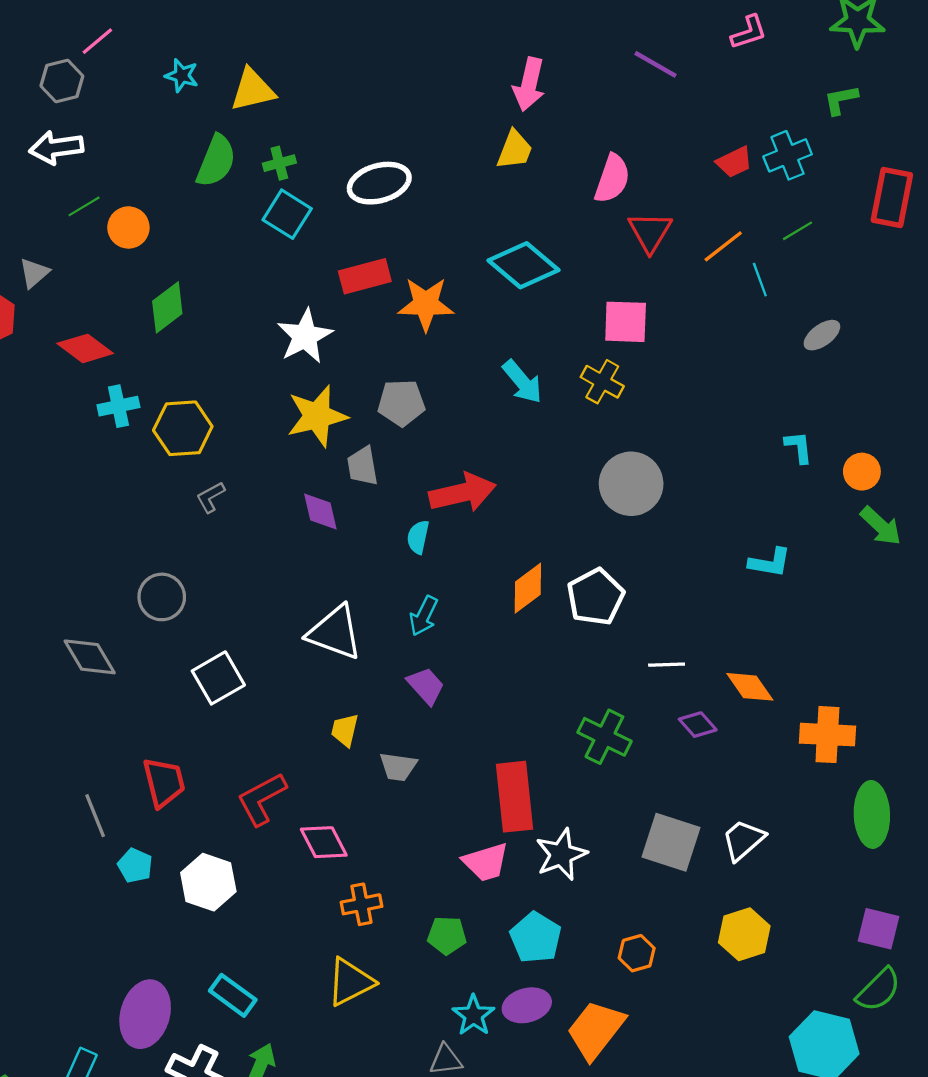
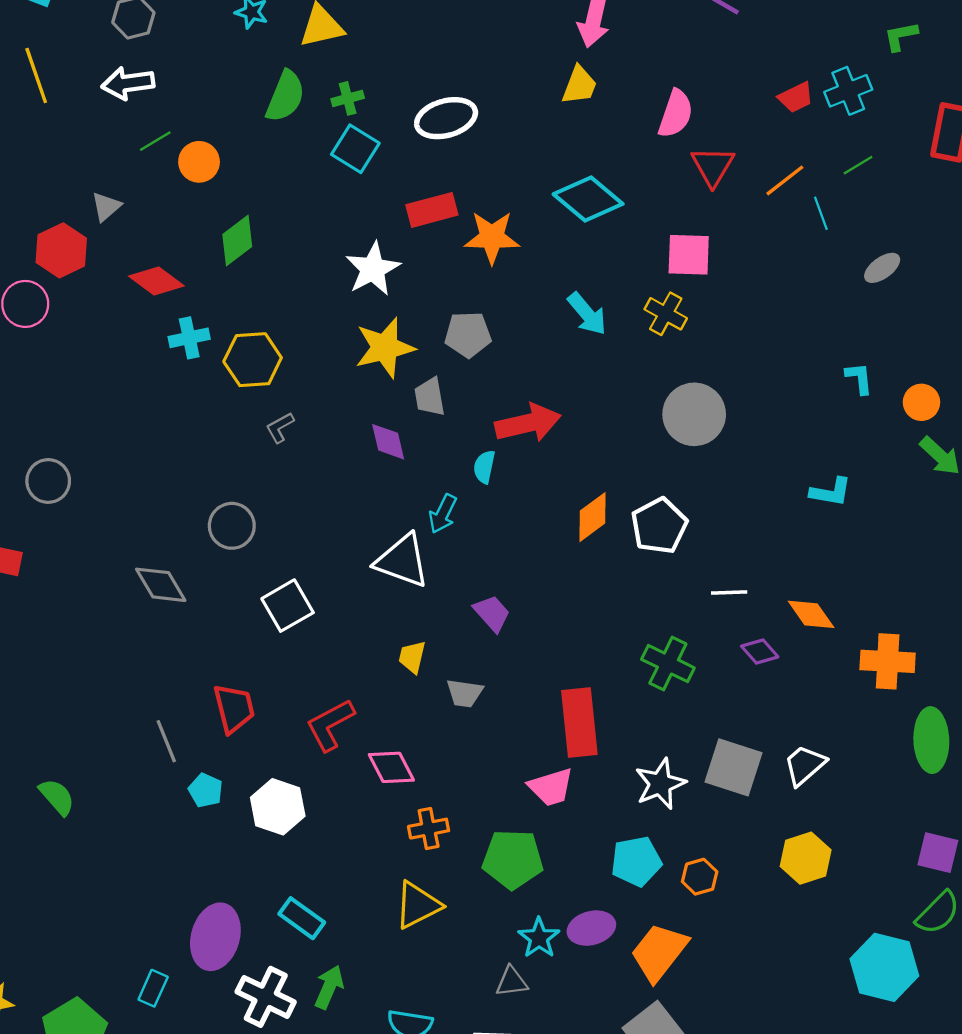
cyan arrow: (424, 616) -> (443, 514), moved
white star: (561, 854) -> (660, 784), moved
green pentagon: (447, 935) -> (513, 859), size x1.6
cyan pentagon: (536, 938) -> (636, 861), moved, turned 30

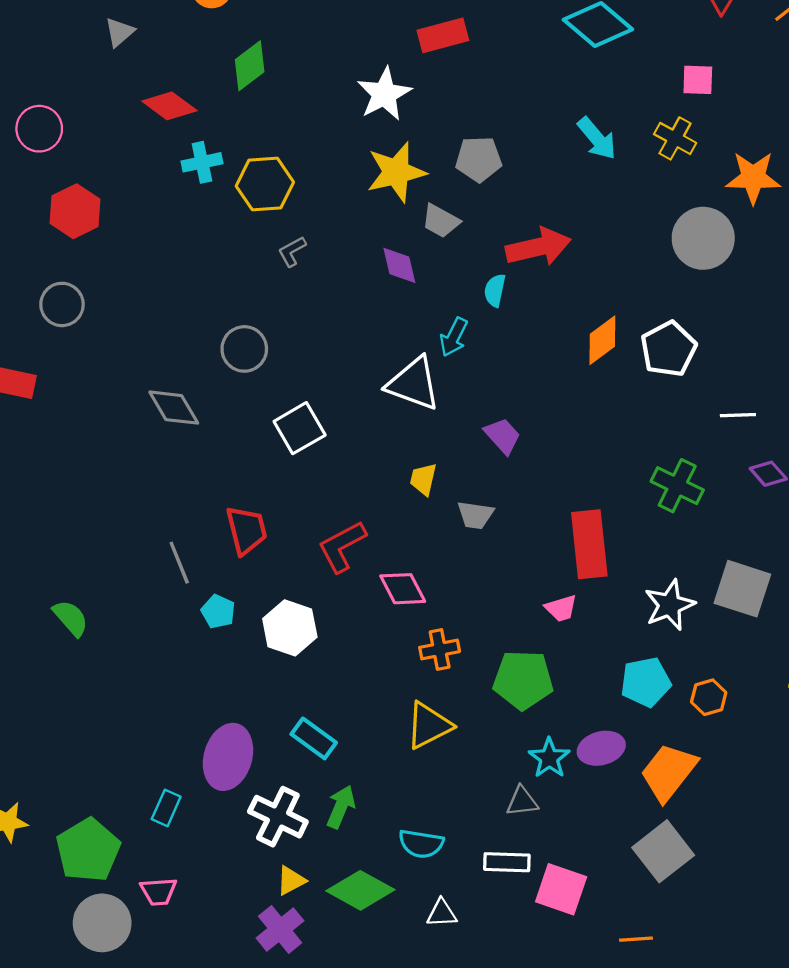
orange star: (492, 237) -> (753, 178), moved
red hexagon: (61, 250) -> (75, 211), moved
pink square: (689, 255) -> (698, 80), size x0.7
gray trapezoid: (430, 397) -> (441, 221), turned -51
pink trapezoid: (551, 787) -> (561, 608), size x0.7

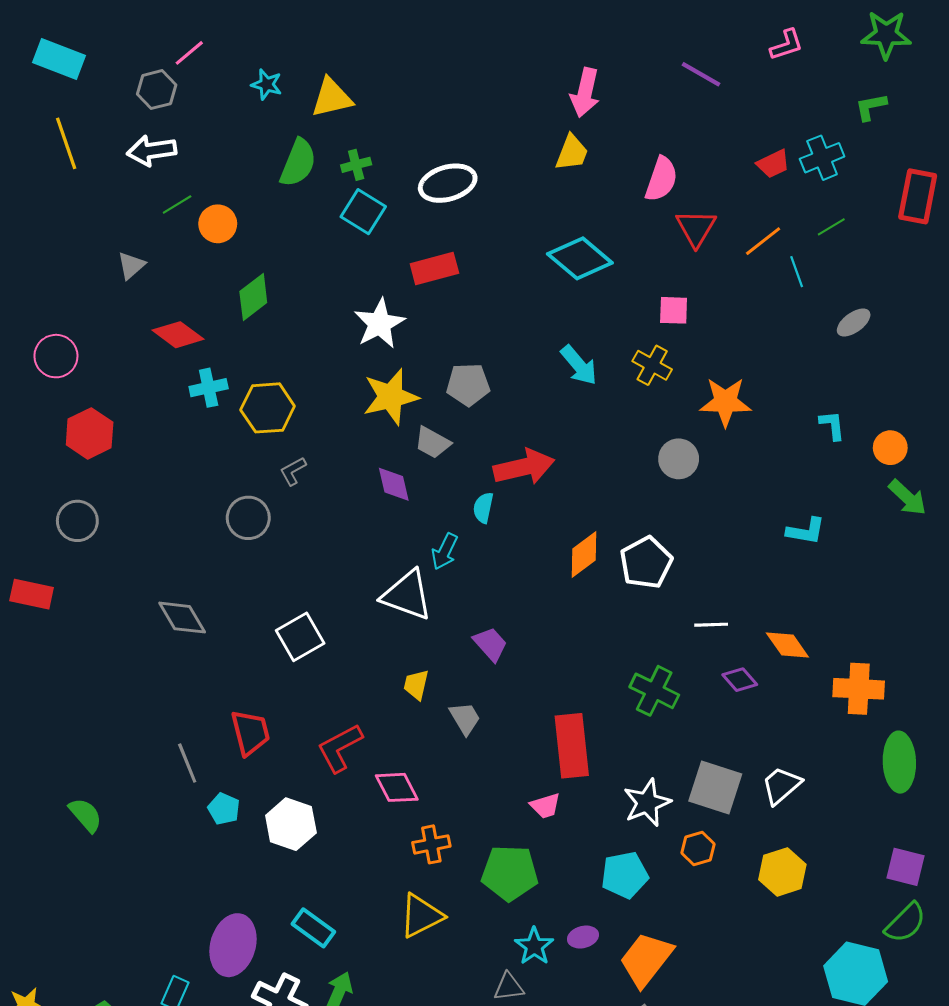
gray circle: (703, 238) -> (679, 459), size x0.7
gray circle: (244, 349) -> (248, 518), moved
gray trapezoid: (475, 515) -> (465, 718), turned -129
orange hexagon: (709, 697) -> (698, 849), moved
purple ellipse: (601, 748) -> (583, 937), size x0.7

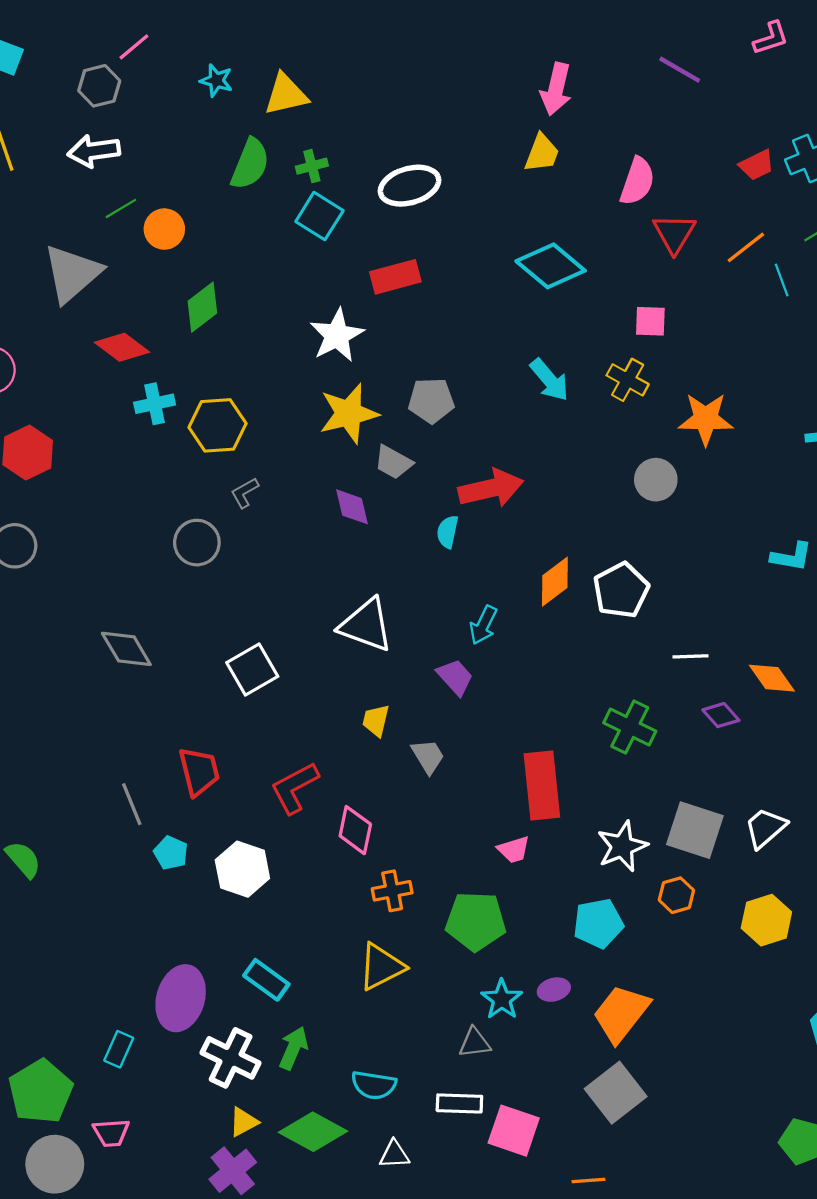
gray triangle: (131, 266) -> (72, 274), size x2.0
cyan arrow: (445, 551) -> (483, 625), moved
pink diamond: (397, 787) -> (355, 830), turned 39

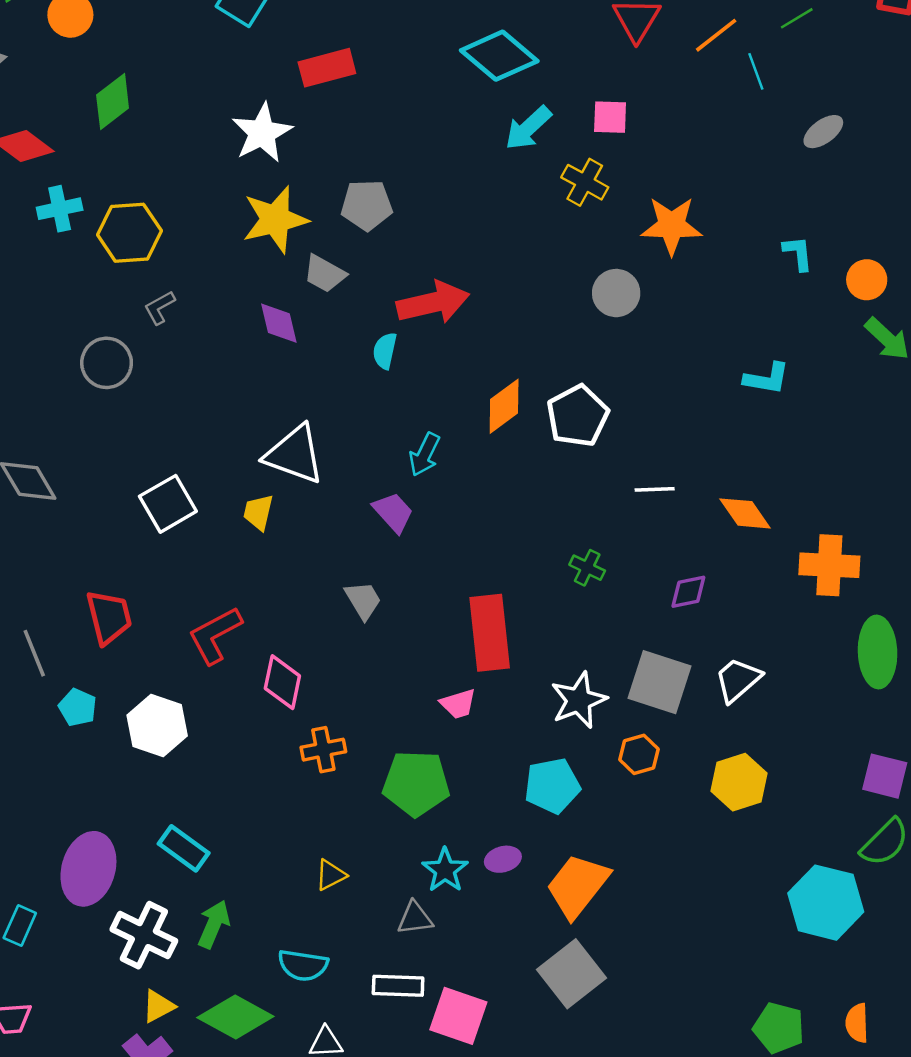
cyan arrow: (549, 380) -> (528, 128), moved, turned 87
purple diamond: (721, 715) -> (688, 592), moved, turned -60
yellow trapezoid: (376, 720) -> (258, 512), moved
green cross: (630, 727) -> (587, 568), size x0.6
yellow triangle: (381, 967) -> (331, 875), moved, size x0.6

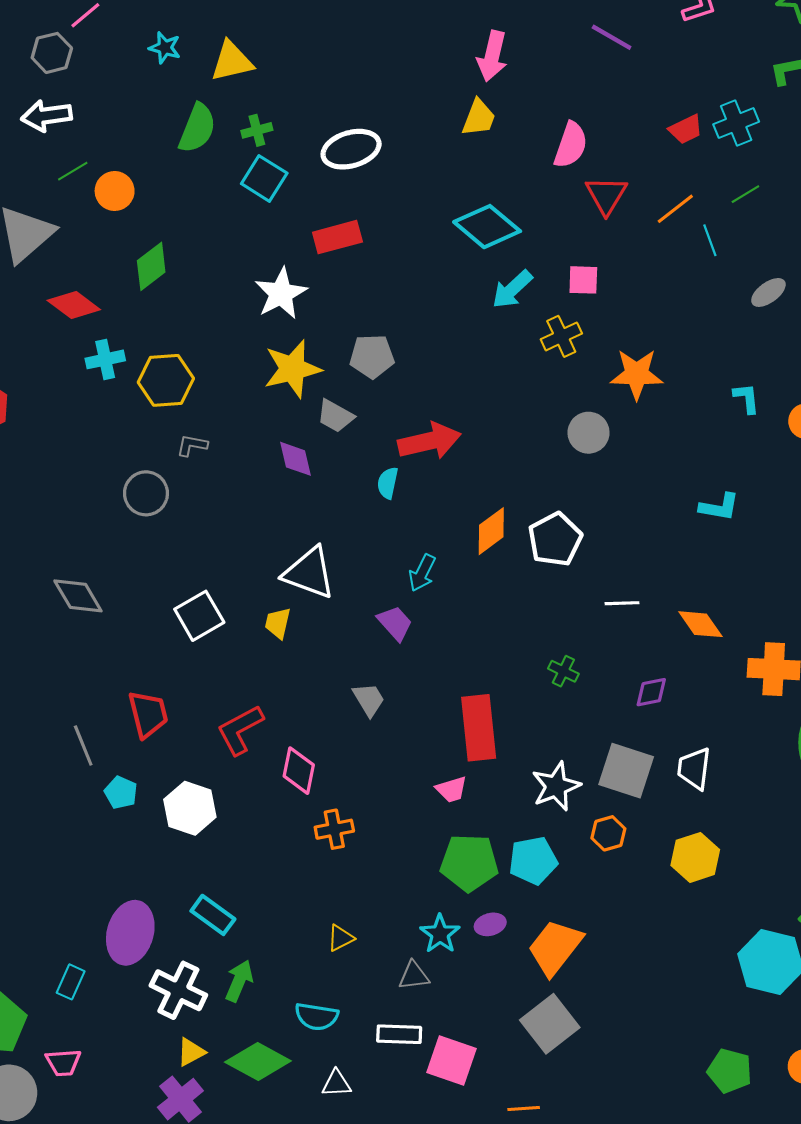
yellow cross: (585, 182) -> (561, 336), turned 36
gray L-shape: (160, 307) -> (192, 445), turned 40
white trapezoid: (738, 680) -> (694, 769), turned -42
green pentagon: (416, 783) -> (469, 863), moved

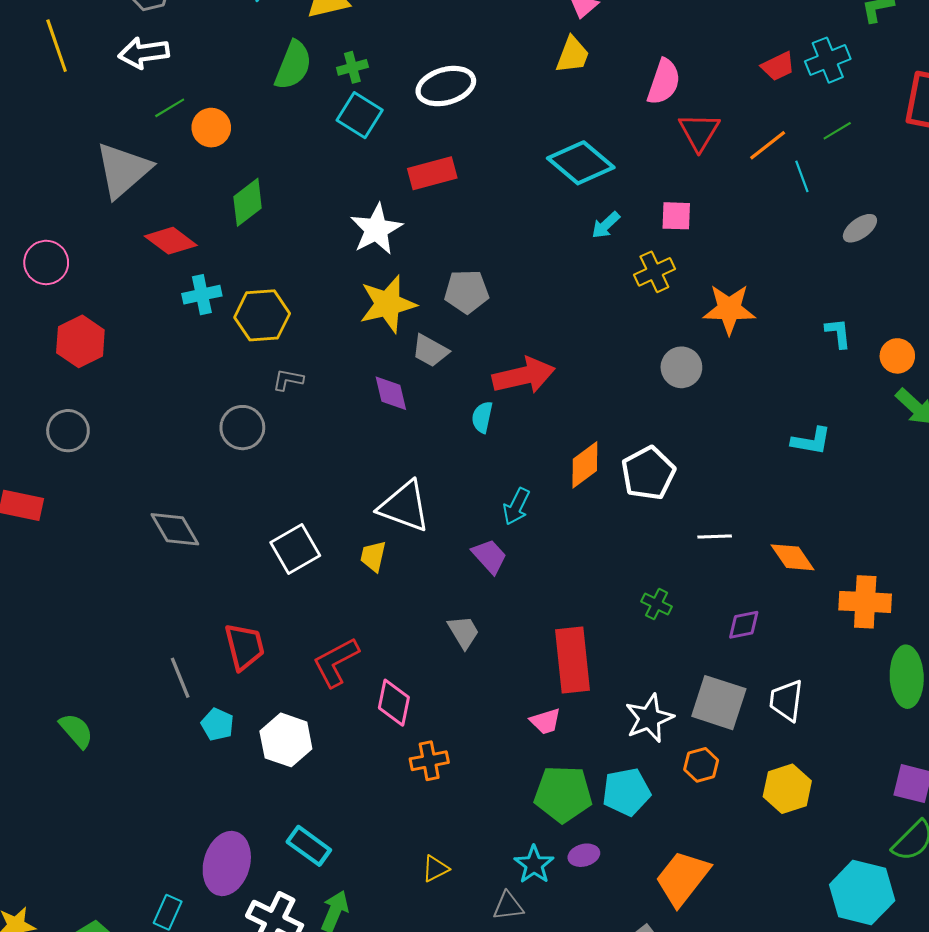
cyan arrow: (512, 289) -> (606, 225), size x0.7
orange trapezoid: (555, 947) -> (682, 878), moved

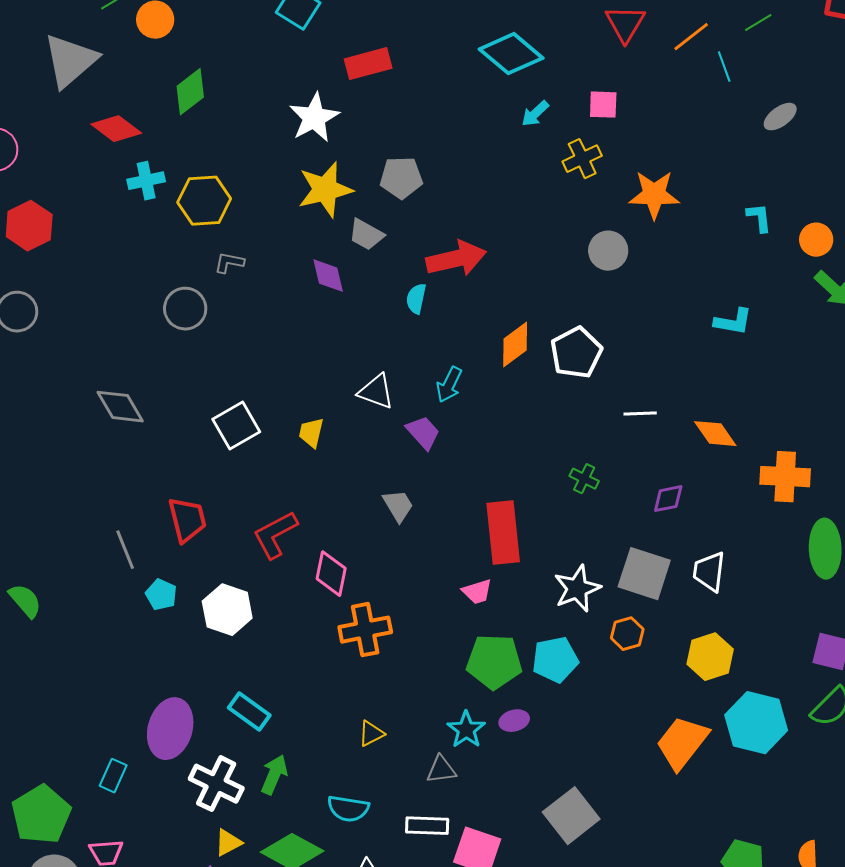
white triangle: (404, 506) -> (376, 392), moved, size x0.7
orange cross: (429, 761) -> (365, 630), size x1.4
orange trapezoid: (682, 878) -> (682, 743), moved
cyan hexagon: (862, 893) -> (756, 723), moved

